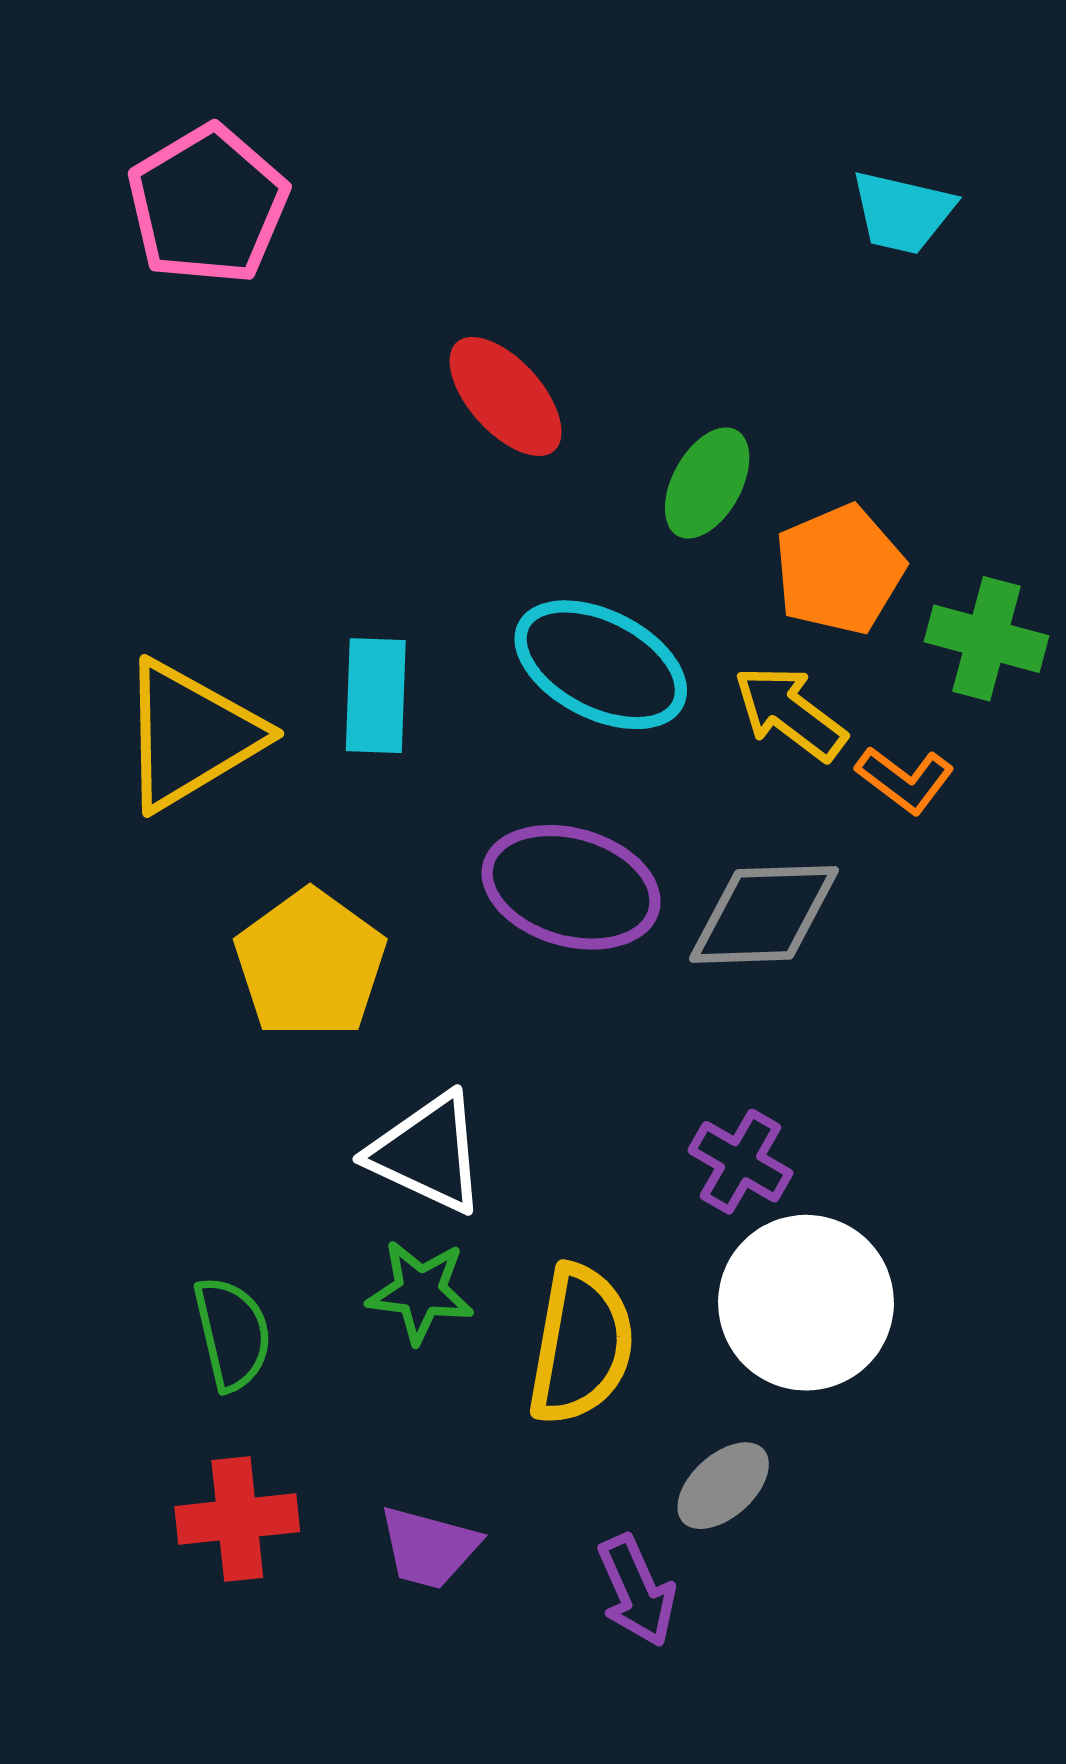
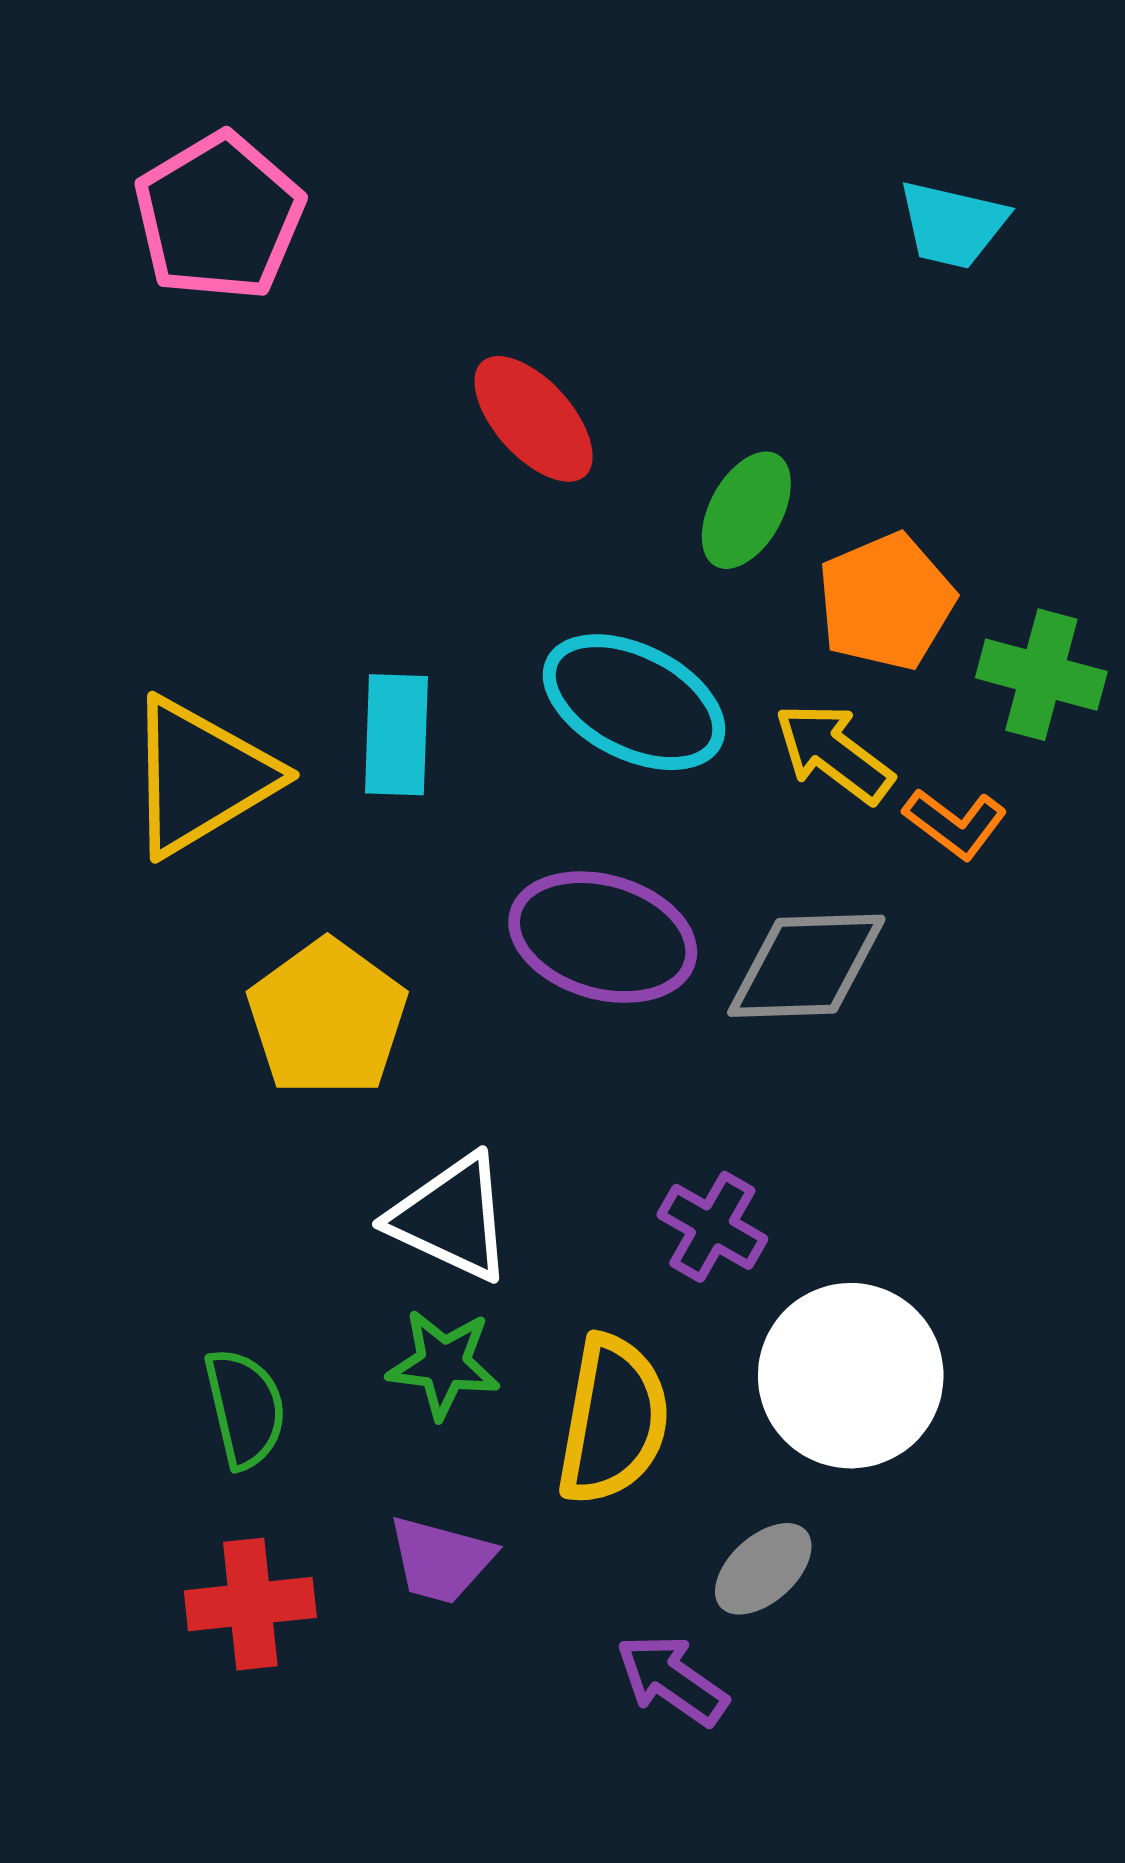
purple cross: (740, 1162) -> (712, 1227), moved
purple trapezoid: (429, 1547) -> (441, 1560), moved
purple arrow: (637, 1591) -> (672, 1680), turned 149

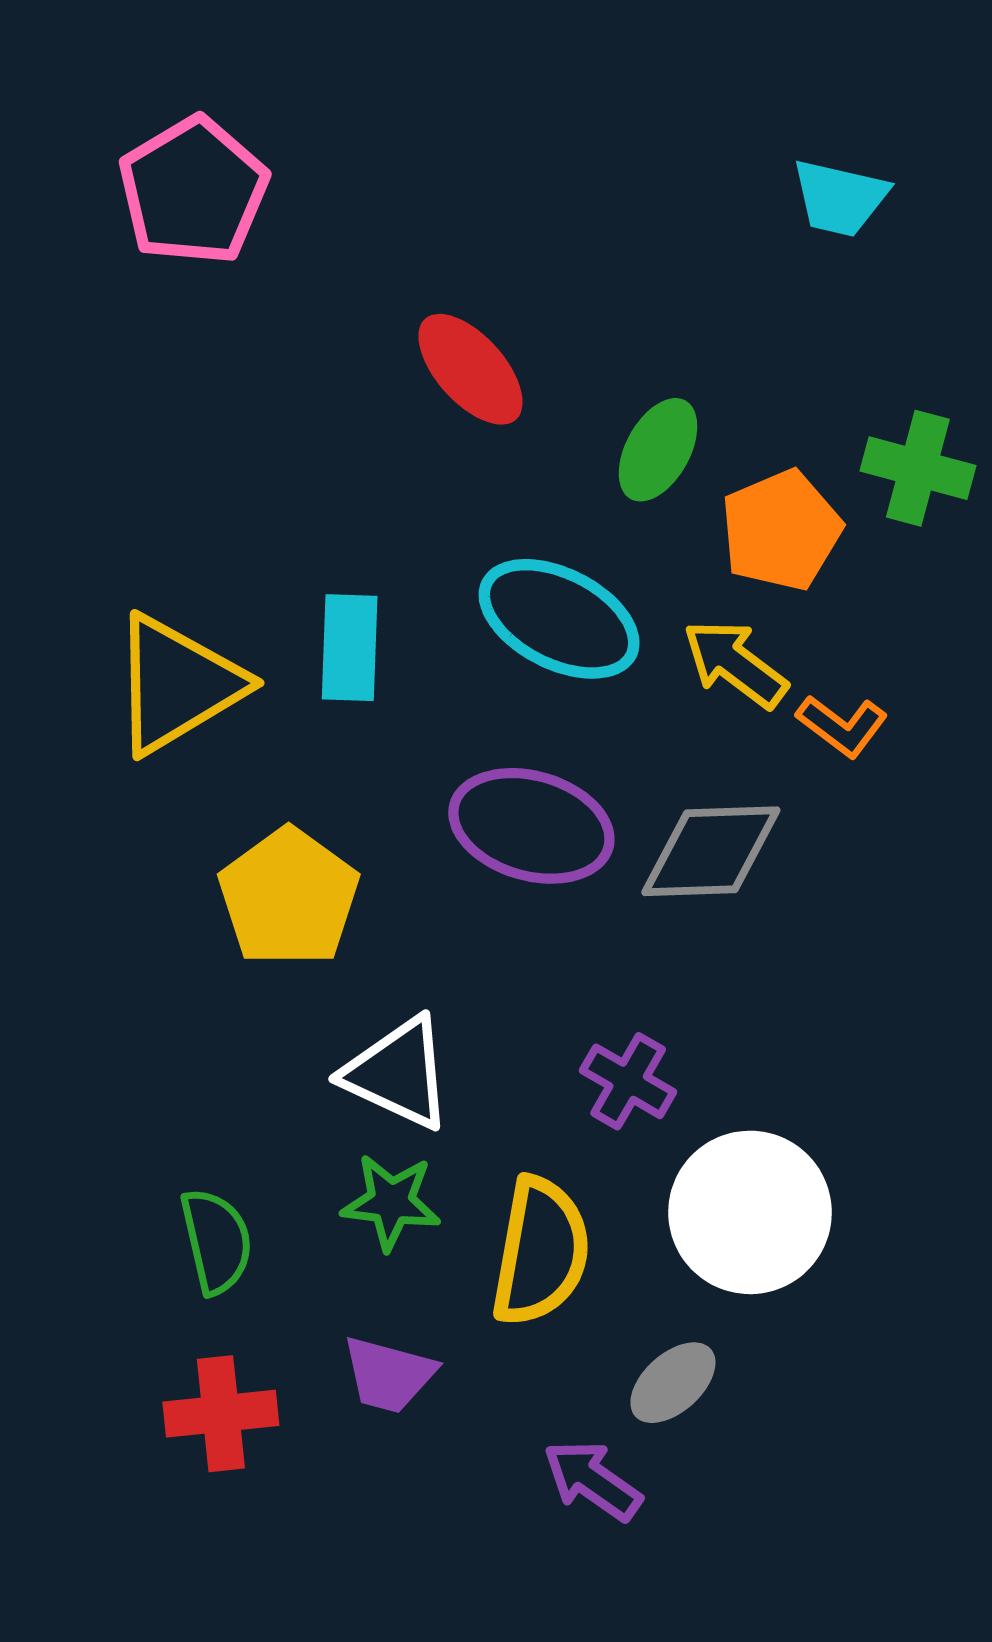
green cross: (1041, 675) -> (918, 468), moved

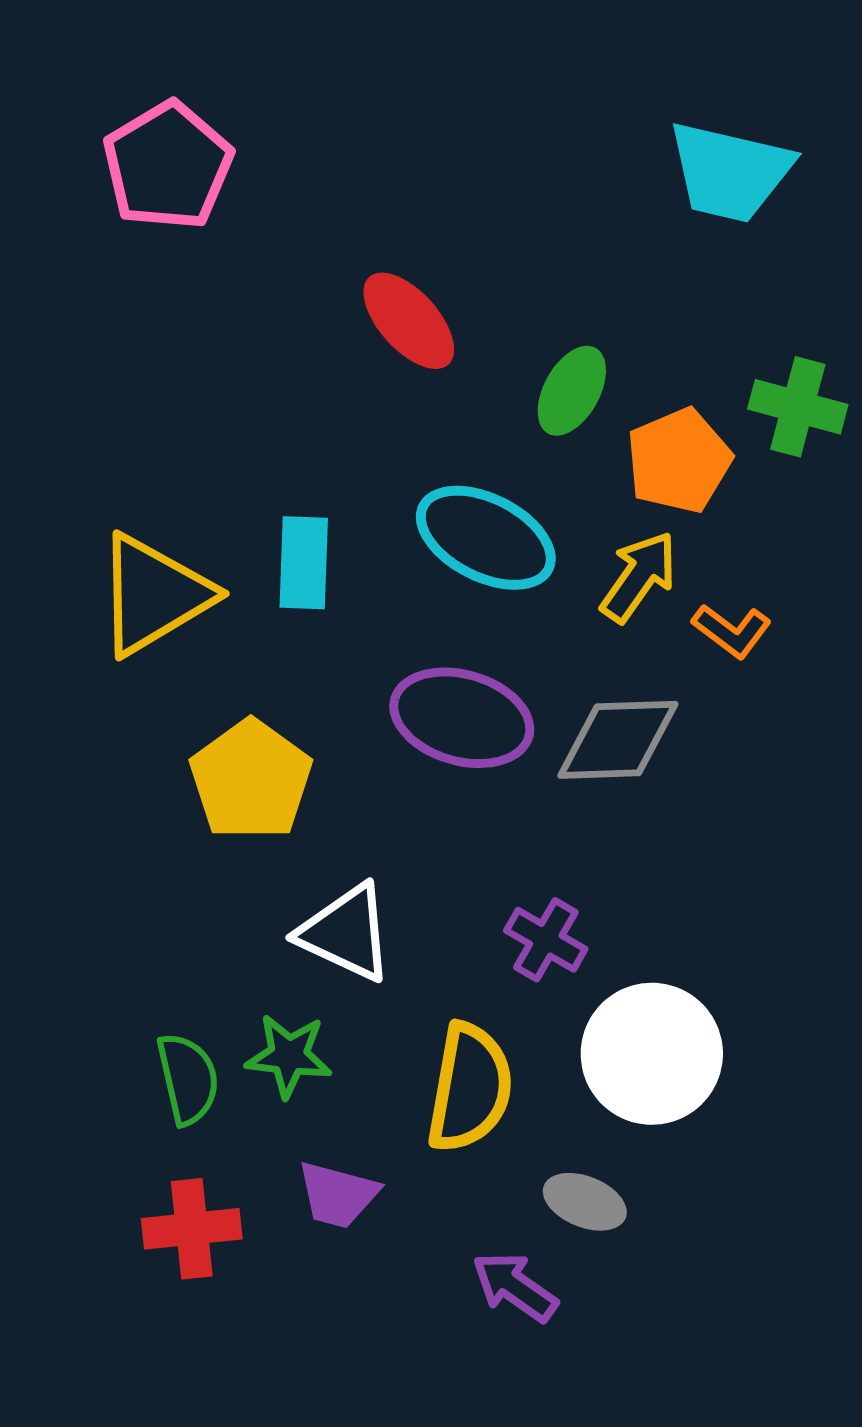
cyan trapezoid: (840, 198) -> (730, 172), size x1.5
yellow arrow: (735, 664) -> (639, 577), turned 88
green star: (391, 1202) -> (289, 1056), moved
gray ellipse: (673, 1383) -> (585, 1202), turned 64

